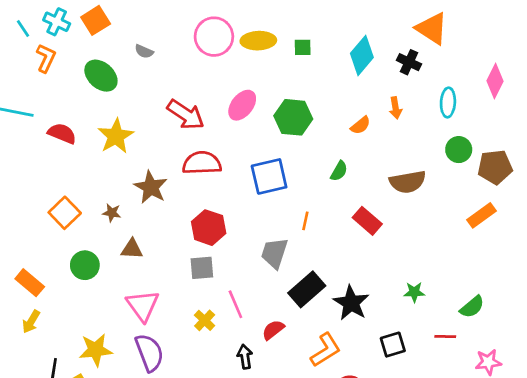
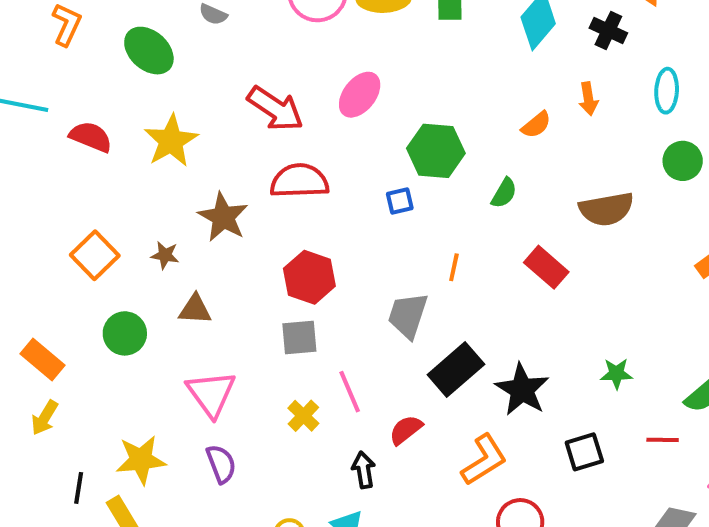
green hexagon: (293, 117) -> (436, 151), moved
blue square: (269, 176) -> (400, 201), size x0.5
purple semicircle: (149, 353) -> (221, 464), size x0.7

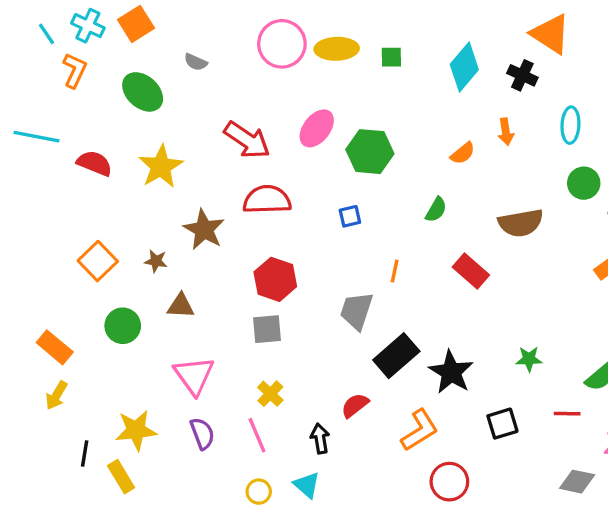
green hexagon: (436, 151) -> (370, 152), moved
pink line: (350, 392) -> (257, 435), moved

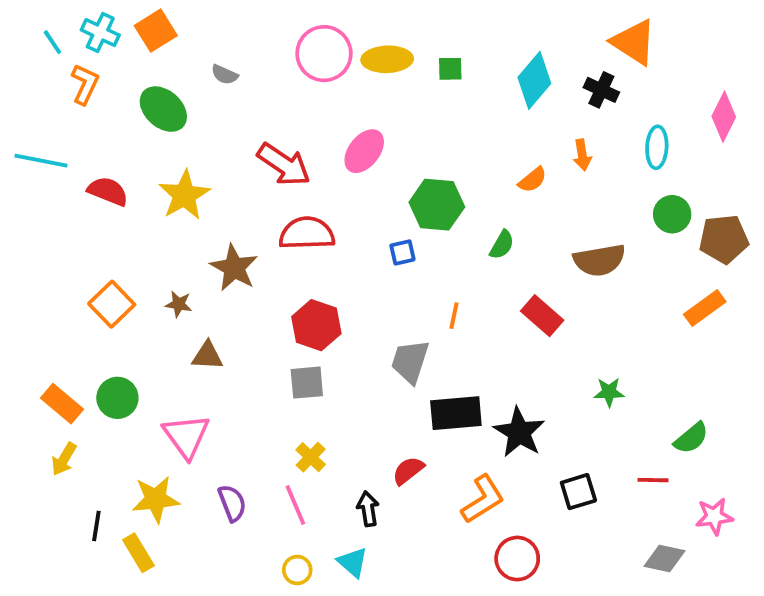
green hexagon: (370, 152) -> (437, 205), moved
green circle: (123, 326) -> (117, 398), moved
black rectangle: (396, 356) -> (456, 413), turned 36
green star: (529, 359) -> (609, 392), moved
pink triangle: (194, 375) -> (186, 436), moved

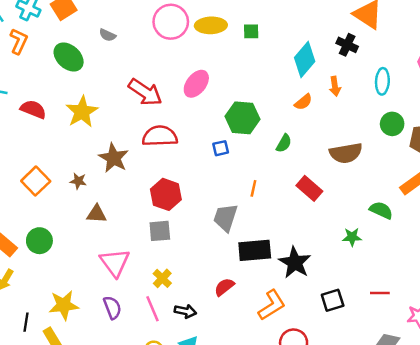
cyan diamond: (534, 80) -> (305, 59), moved
pink triangle: (186, 436) -> (115, 263), moved
green semicircle: (691, 438) -> (381, 210), moved, turned -115
black arrow: (368, 509) -> (185, 311), moved, turned 110

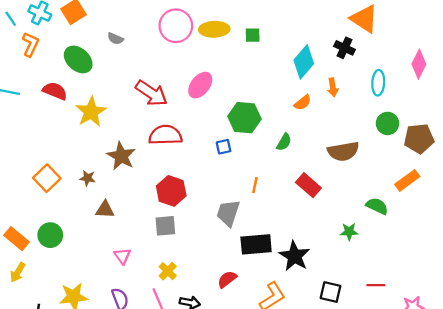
red semicircle: (33, 109) -> (55, 91), moved
pink triangle: (115, 263) -> (122, 256), size x0.6
black square: (333, 300) -> (331, 292), turned 30

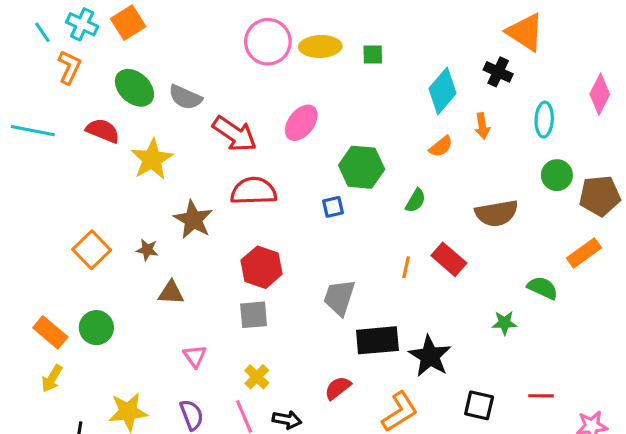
gray semicircle: (115, 39) -> (185, 97), moved, size x1.5
orange line: (255, 185) -> (406, 267), moved

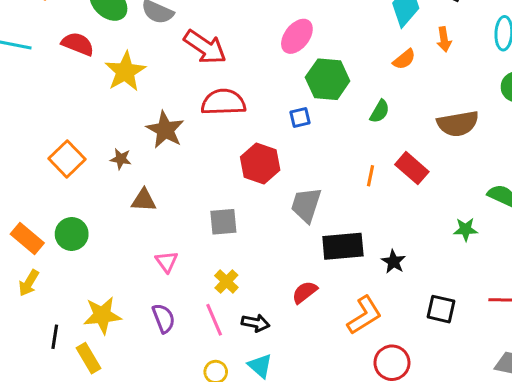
pink ellipse: (301, 123) -> (297, 36), moved
red hexagon: (262, 267) -> (260, 163), moved
black star: (430, 356) -> (393, 262), size x0.6

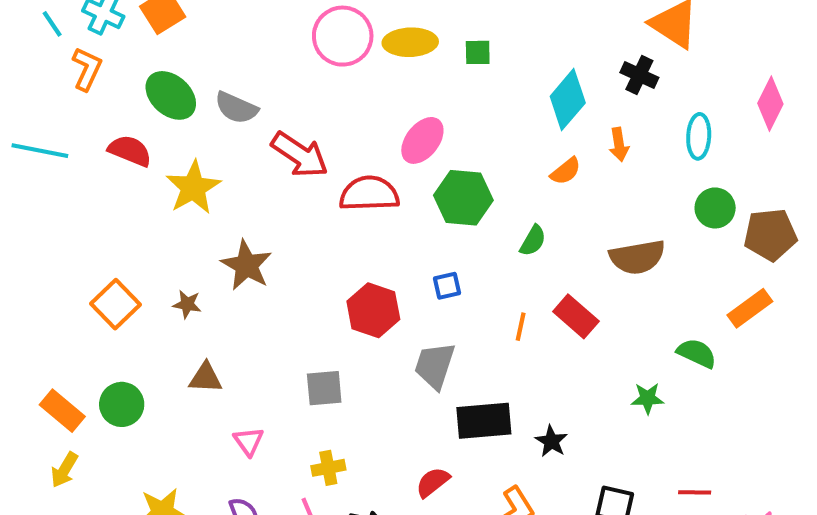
red semicircle: (223, 102) -> (369, 194), moved
blue square: (300, 118) -> (447, 286), moved
brown triangle: (144, 200) -> (206, 378), moved
yellow cross: (226, 282) -> (328, 468), turned 35

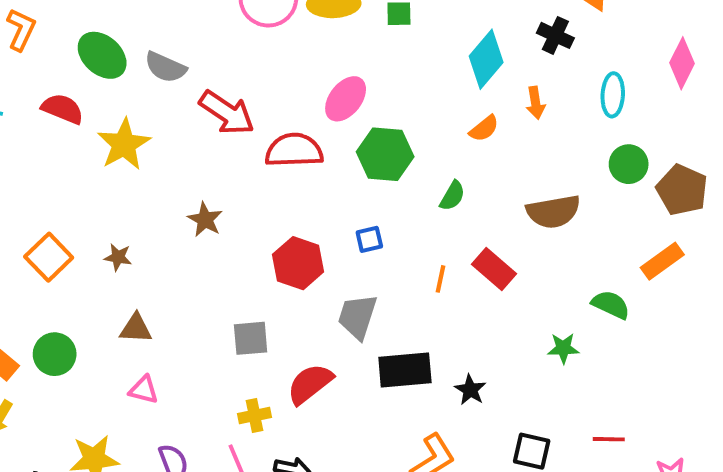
brown pentagon: (770, 235) -> (682, 190), turned 30
brown star: (246, 265) -> (205, 220), moved, size x0.7
pink triangle: (249, 441) -> (144, 390), moved, turned -40
red semicircle: (433, 482) -> (310, 384), moved, size x1.4

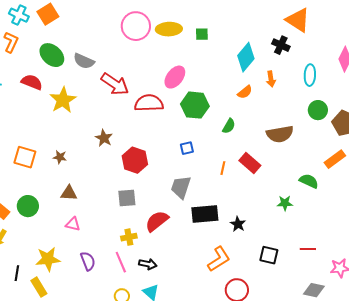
orange square: (49, 257) -> (25, 157), turned -30
red hexagon: (298, 263) -> (135, 160), moved

